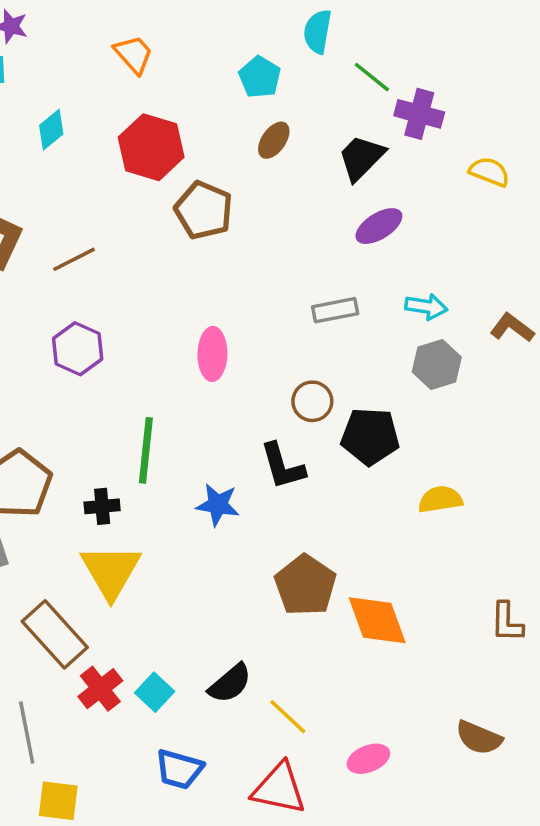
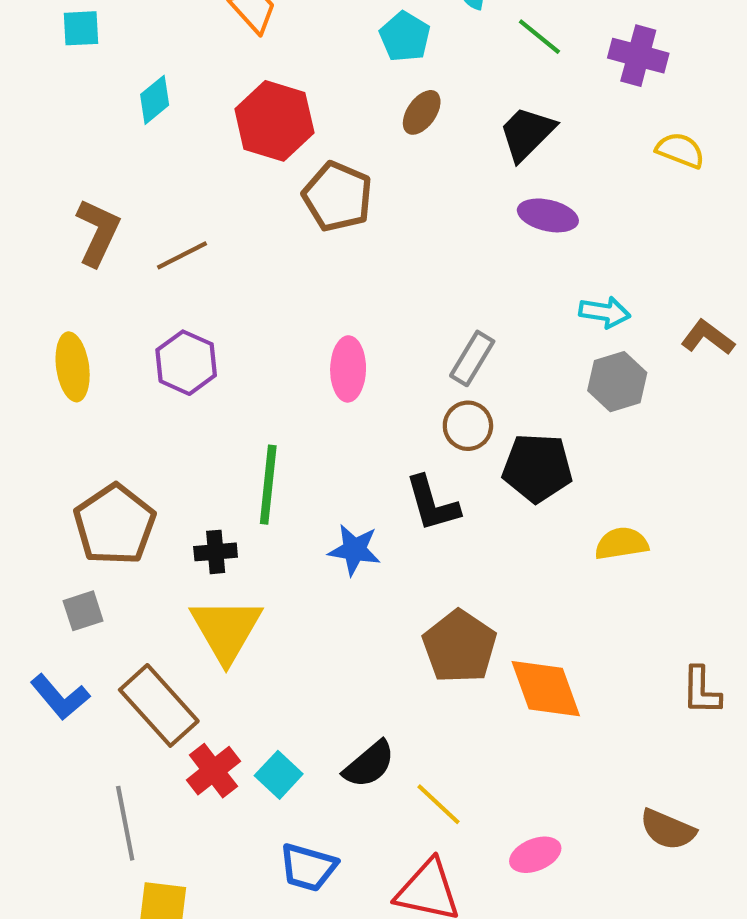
purple cross: (419, 114) -> (638, 56), moved
purple ellipse: (379, 226) -> (548, 215), turned 45
gray rectangle: (335, 310) -> (472, 358), moved, turned -48

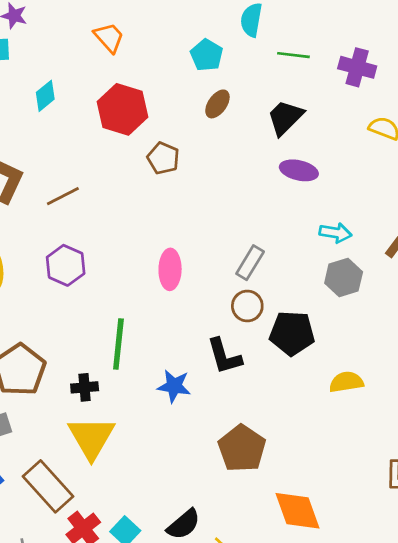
green line: (539, 37) -> (293, 55), turned -32
brown pentagon: (338, 197) -> (163, 158), size x0.7
orange diamond: (546, 689) -> (298, 511), moved

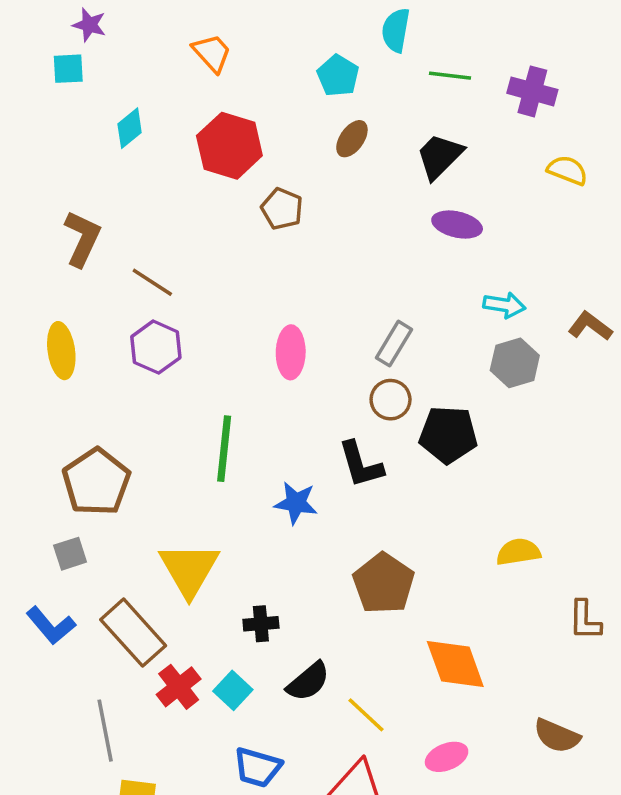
brown line: (63, 196) -> (152, 282), moved, turned 60
yellow semicircle: (346, 382) -> (518, 552), moved
black cross: (85, 387) -> (261, 624), moved

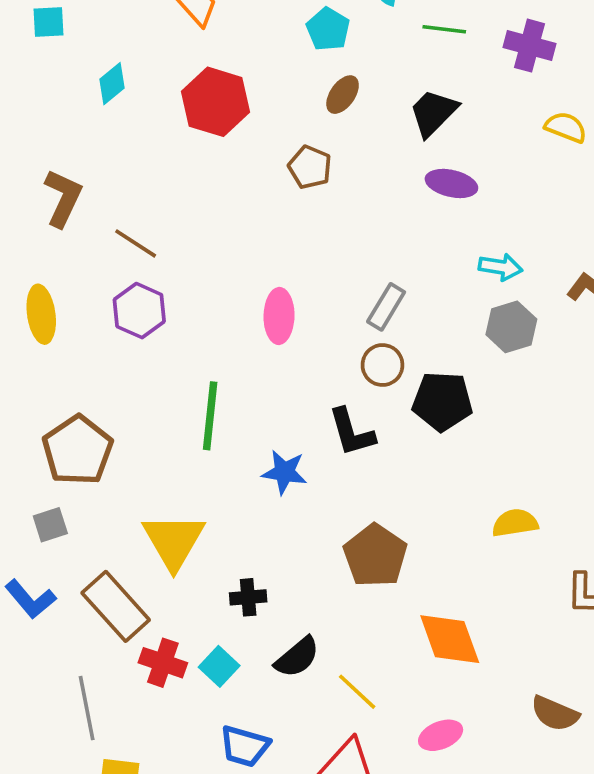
brown pentagon: (282, 209) -> (310, 167), moved
red cross: (179, 687) -> (163, 663), turned -33

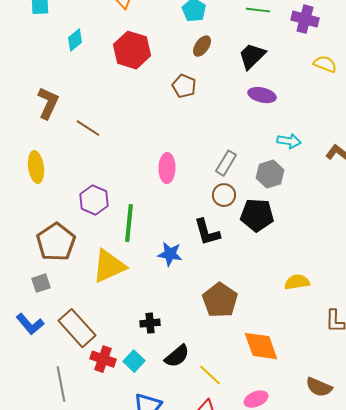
purple hexagon: (139, 311) -> (94, 200), moved
gray hexagon: (511, 327) -> (270, 174), moved
yellow triangle: (174, 541) -> (109, 266), moved, turned 36

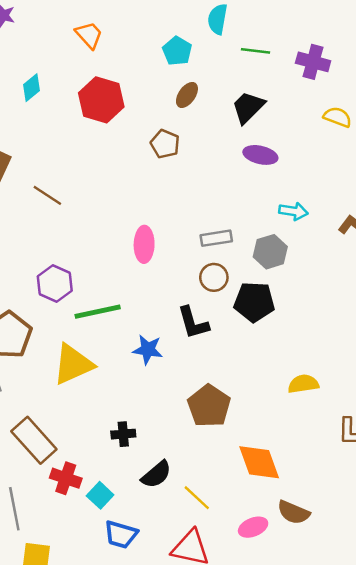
gray rectangle: (226, 163) -> (216, 238), turned 50
green line: (129, 223) -> (98, 312), turned 72
cyan square: (134, 361) -> (100, 495), moved
brown semicircle: (319, 387) -> (293, 512), moved

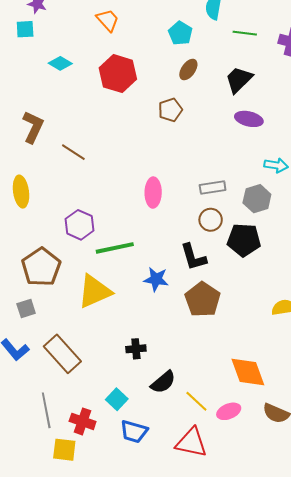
cyan diamond: (31, 88) -> (60, 63), turned 70
brown pentagon: (165, 144) -> (170, 110), turned 30
brown pentagon: (209, 406) -> (202, 299), moved
red cross: (66, 478) -> (83, 421), moved
pink ellipse: (253, 527) -> (229, 411), moved

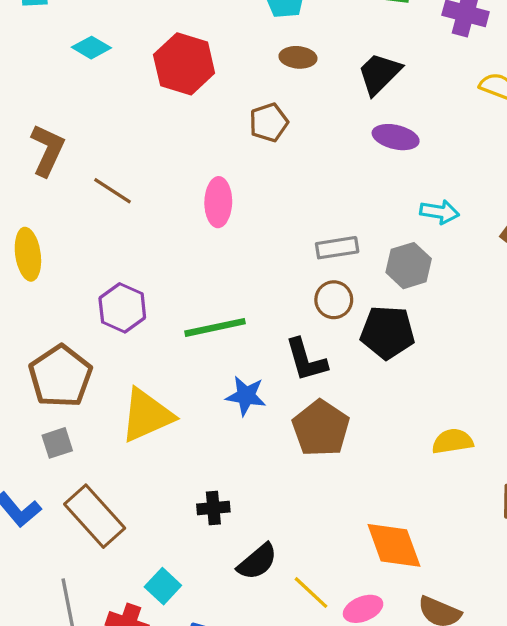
brown ellipse: (188, 70) -> (298, 57), turned 60
pink ellipse: (153, 193) -> (218, 202), moved
green line: (115, 248) -> (215, 327), moved
gray square: (26, 308) -> (57, 443), moved
cyan square: (117, 399) -> (163, 586), moved

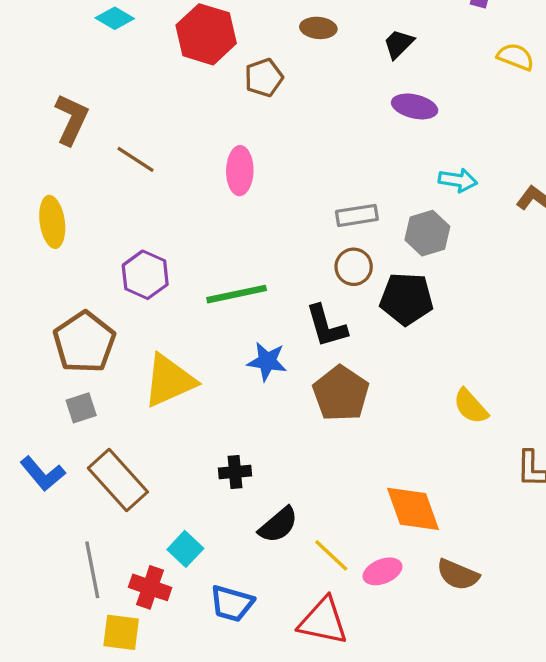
black trapezoid: (379, 74) -> (399, 44), size x0.7
brown pentagon: (269, 122) -> (264, 78), moved
yellow semicircle: (453, 441) -> (471, 406), turned -123

